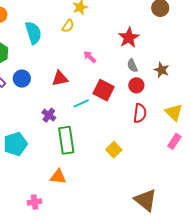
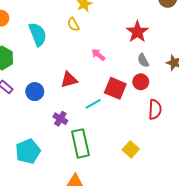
yellow semicircle: (68, 26) -> (73, 24), turned 120
blue circle: (22, 79) -> (35, 92), moved
red circle: (136, 85) -> (141, 82), moved

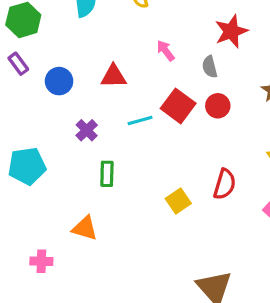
gray semicircle: (143, 60) -> (210, 67), moved
red semicircle: (155, 109) -> (225, 184), moved
green rectangle: (80, 143) -> (107, 174), size x0.6

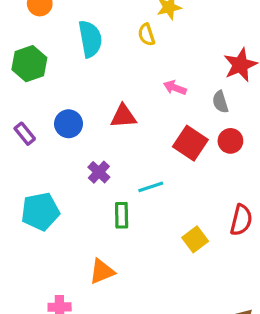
pink arrow: (166, 51) -> (175, 88), turned -30
purple rectangle: (18, 64) -> (25, 134), moved
cyan line: (140, 121) -> (151, 187), moved
orange triangle: (85, 228) -> (102, 271), turned -36

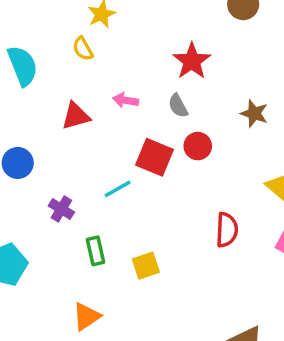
red triangle: (123, 116) -> (76, 116), moved
cyan line: (151, 187) -> (118, 189), moved
yellow square: (195, 239) -> (146, 266), moved, turned 30

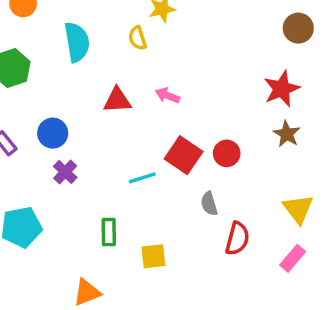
red star: (192, 61) -> (282, 89), moved
gray semicircle: (178, 106) -> (209, 204), moved
purple cross: (61, 209) -> (65, 172), moved

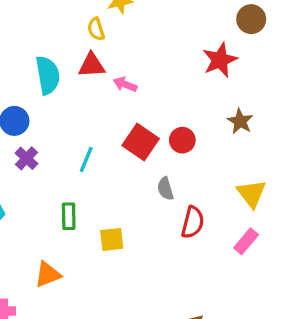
cyan semicircle: (77, 42) -> (48, 75), moved
red star: (282, 89) -> (220, 60), moved
red triangle: (117, 100) -> (92, 65), moved
cyan line: (142, 178) -> (86, 160), moved, turned -50

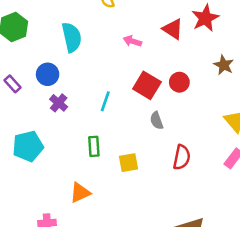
red triangle: (92, 65) -> (173, 29), moved, turned 40
gray semicircle: (165, 189) -> (157, 121), moved
red semicircle: (193, 222) -> (182, 157), moved

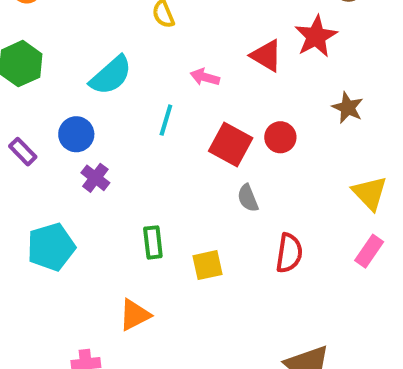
cyan semicircle: (72, 37) -> (111, 75), turned 64
cyan line: (105, 101) -> (166, 120), moved

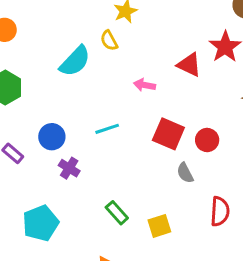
cyan semicircle: (111, 75) -> (75, 61), moved
cyan line: (166, 120) -> (107, 129), moved, turned 60
red circle: (280, 137) -> (207, 140), moved
green rectangle: (153, 242) -> (117, 213), turned -30

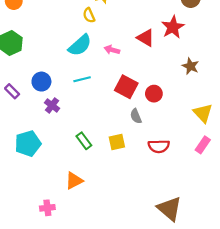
cyan semicircle: (75, 61) -> (80, 45), moved
red semicircle: (220, 211) -> (159, 146), turned 80
yellow square: (159, 226) -> (117, 142), moved

